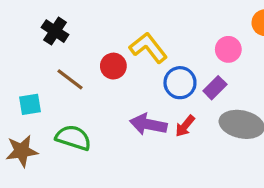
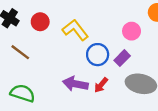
red circle: (113, 66) -> (40, 22), moved

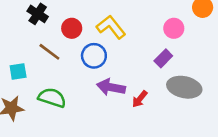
red circle: (40, 22) -> (72, 28), moved
blue circle: (98, 55) -> (94, 56), moved
red arrow: (101, 85) -> (140, 99), moved

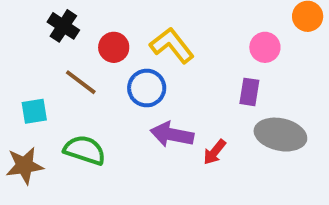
purple rectangle: (163, 58) -> (249, 92), turned -36

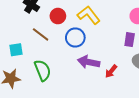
green semicircle: (85, 150) -> (43, 70), turned 50

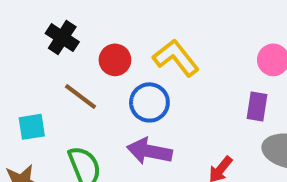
purple arrow: (89, 62) -> (149, 151), moved

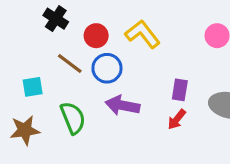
blue circle: (149, 102) -> (107, 68), moved
purple rectangle: (257, 107) -> (180, 90), moved

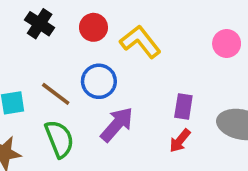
red circle: (96, 36) -> (93, 27), moved
brown line: (70, 64) -> (56, 94), moved
purple arrow: (122, 105) -> (117, 124), turned 120

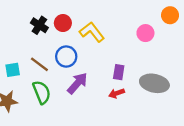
black cross: (40, 24) -> (39, 25), moved
red arrow: (180, 141) -> (116, 93), turned 32

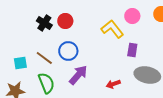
yellow L-shape: (92, 32) -> (112, 29), moved
pink circle: (145, 33) -> (132, 16), moved
purple rectangle: (119, 72) -> (132, 50), moved

